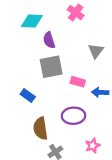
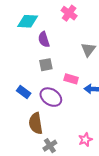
gray square: (51, 67) -> (46, 65), size x0.6
purple ellipse: (73, 116) -> (51, 97), moved, turned 35

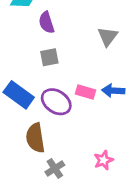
pink rectangle: (71, 79) -> (85, 92), moved
blue rectangle: (24, 92) -> (19, 95), size x1.5

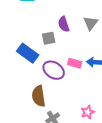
purple semicircle: (47, 23) -> (64, 24), moved
blue rectangle: (19, 95) -> (28, 53), moved

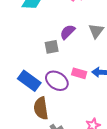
purple semicircle: (64, 24) -> (67, 32), turned 63
blue rectangle: (28, 53) -> (29, 81), moved

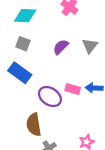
gray square: (52, 47) -> (23, 44), moved, turned 32
blue rectangle: (29, 81) -> (20, 73), moved

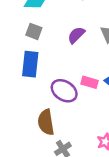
blue rectangle: (20, 73) -> (30, 64), turned 60

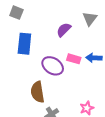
gray square: (34, 31) -> (16, 13), moved
purple semicircle: (76, 35) -> (64, 30), moved

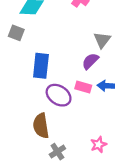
purple semicircle: (64, 30) -> (90, 61), moved
blue rectangle: (24, 44) -> (41, 66), moved

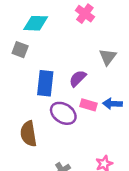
purple semicircle: (90, 61) -> (78, 78), moved
brown semicircle: (41, 126) -> (28, 134), moved

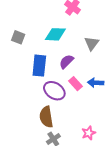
cyan diamond: (36, 23) -> (55, 34), moved
pink rectangle: (89, 105) -> (75, 84), turned 32
brown semicircle: (28, 134) -> (46, 117), moved

